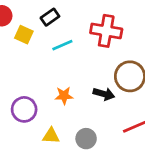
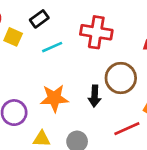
black arrow: (104, 94) -> (95, 96), turned 78
orange star: (64, 96) -> (54, 98), size x1.5

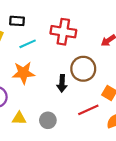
black rectangle: (39, 19) -> (17, 21), turned 40
orange star: (54, 98) -> (23, 73), moved

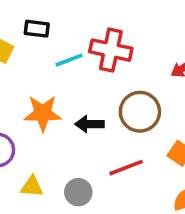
cyan line: (28, 44) -> (69, 60), moved
black arrow: (62, 83) -> (89, 124), moved, turned 84
red line: (88, 110) -> (126, 168), moved

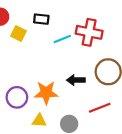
orange star: (43, 113) -> (46, 93), moved

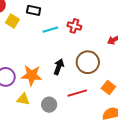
red cross: (89, 32) -> (74, 26), size x0.6
black arrow: (76, 80) -> (59, 67), turned 105

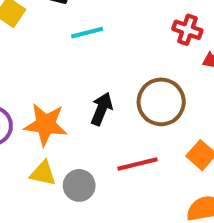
red cross: (74, 26) -> (187, 30), moved
yellow triangle: (23, 99) -> (43, 173), moved

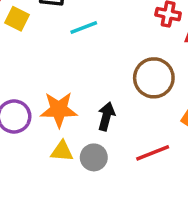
black arrow: (102, 109) -> (106, 116), moved
red line: (137, 164) -> (153, 153), moved

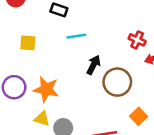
yellow square: (17, 19) -> (28, 43), moved, turned -35
black arrow: (106, 116) -> (94, 65), moved

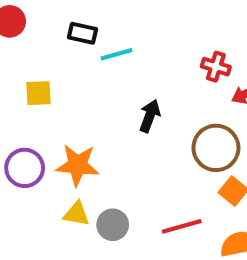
cyan line: (76, 36) -> (117, 54), moved
brown circle: (117, 82) -> (216, 148), moved

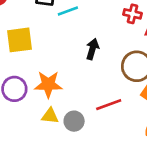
yellow square: (38, 93) -> (19, 40), size x1.5
red line: (182, 226) -> (109, 105), moved

